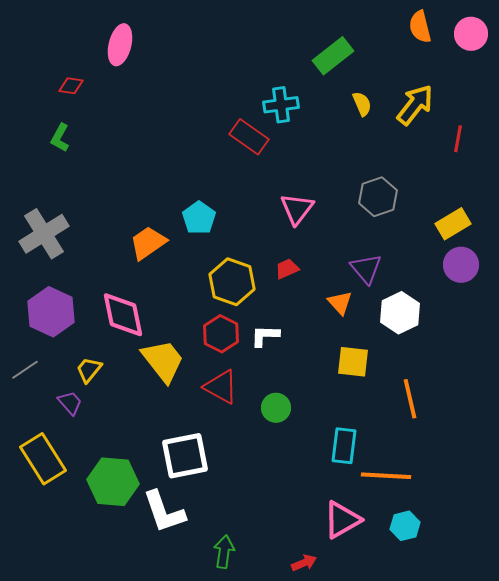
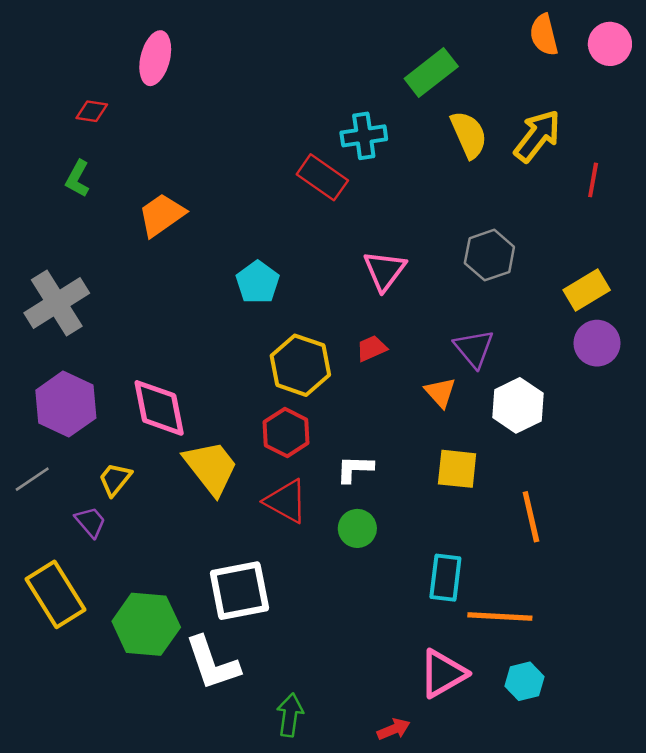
yellow semicircle: (362, 104) -> (469, 135), size x1.5
orange trapezoid: (148, 243) -> (162, 215), moved
white L-shape: (265, 336) -> (355, 469), moved

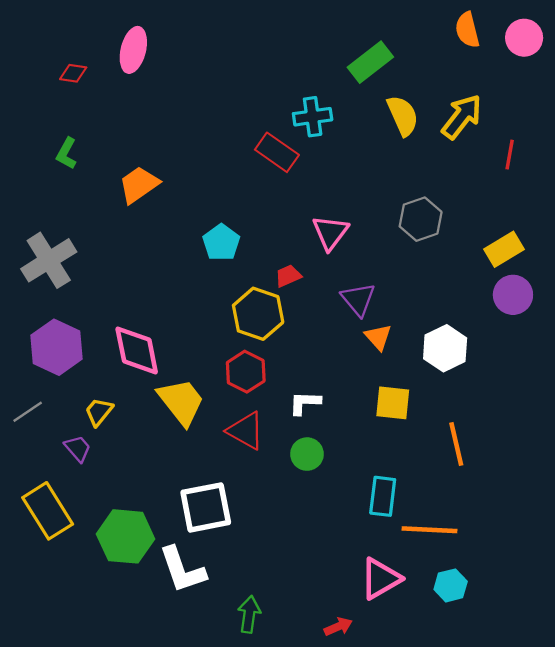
red diamond: (92, 111) -> (73, 73), moved
red trapezoid: (372, 348) -> (288, 276), moved
purple triangle: (474, 348) -> (358, 299), moved

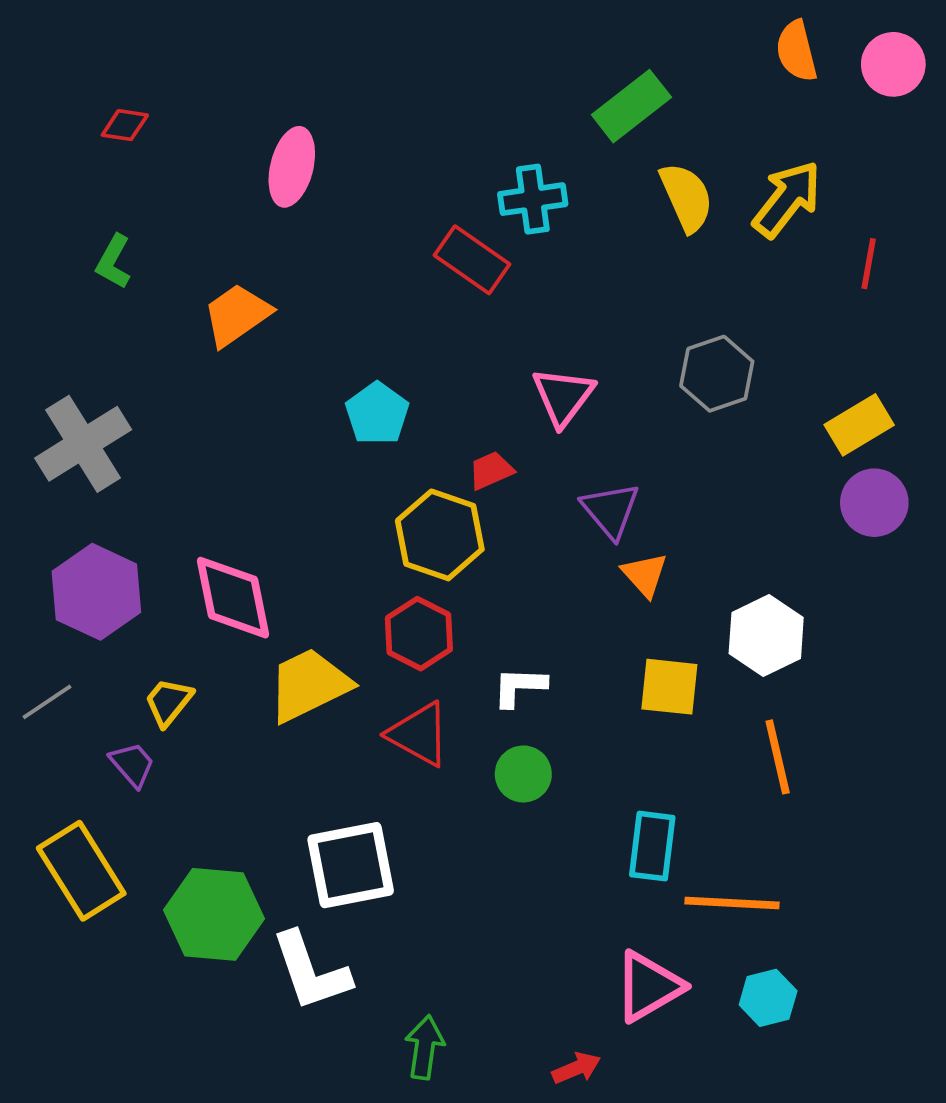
pink ellipse: (133, 50) -> (292, 167), moved
white hexagon: (445, 348) -> (766, 635), moved
yellow trapezoid: (181, 402) -> (309, 685), turned -78

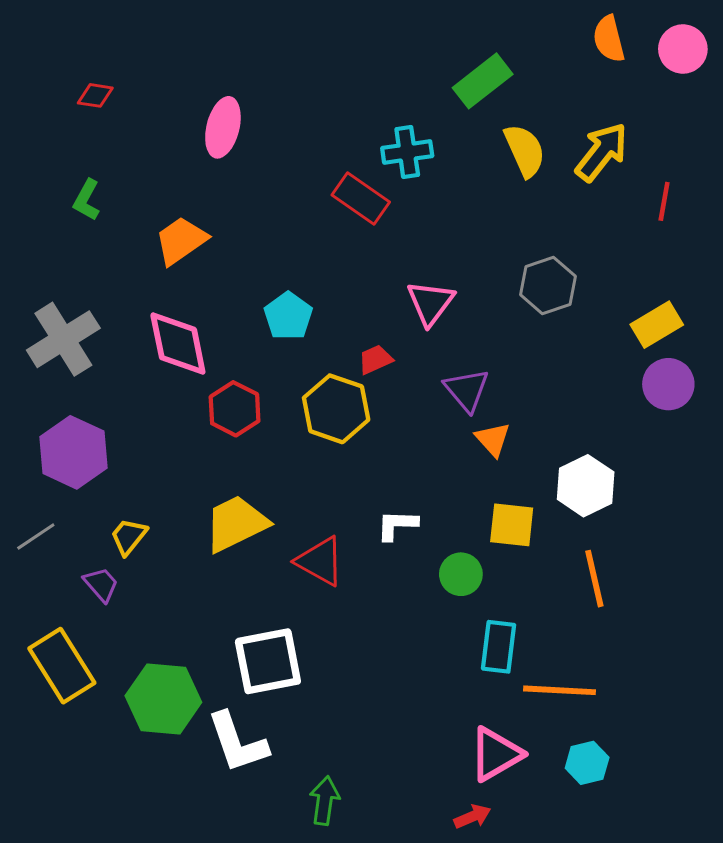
pink diamond: (233, 598) -> (178, 344), moved
red hexagon: (419, 634) -> (235, 409), moved
green circle: (523, 774) -> (461, 574), moved
red arrow: (576, 1068) -> (472, 817), moved

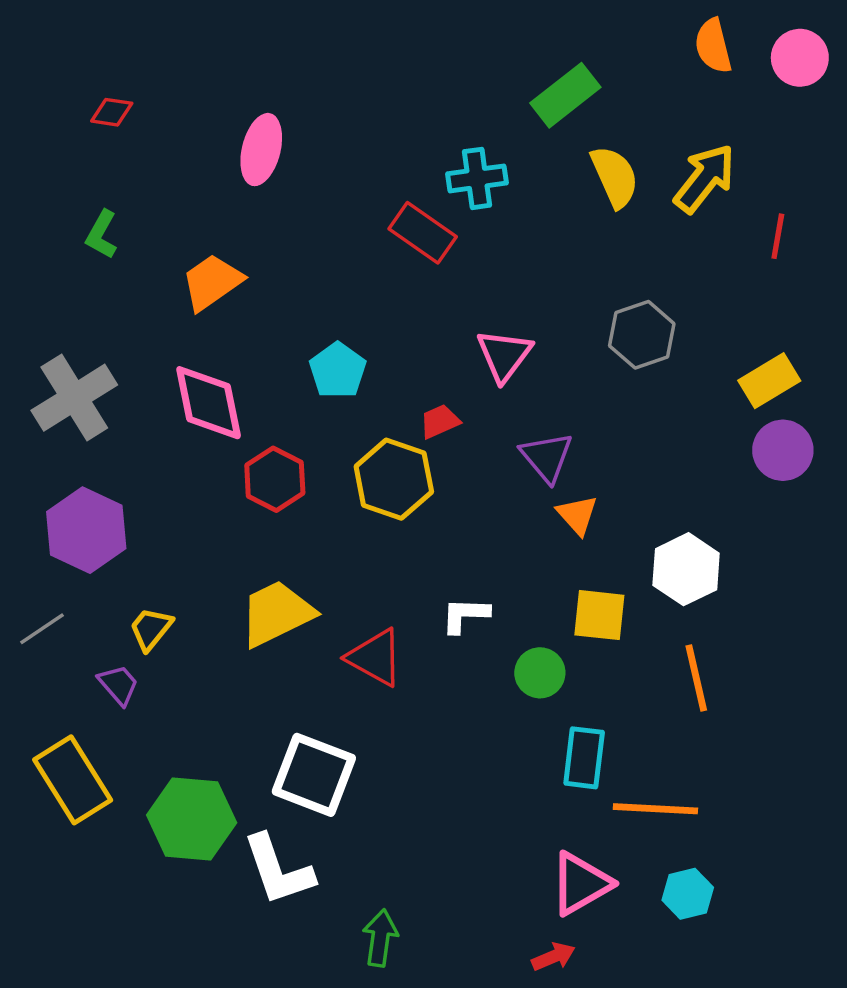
white square: (268, 661) -> (314, 775), turned 32

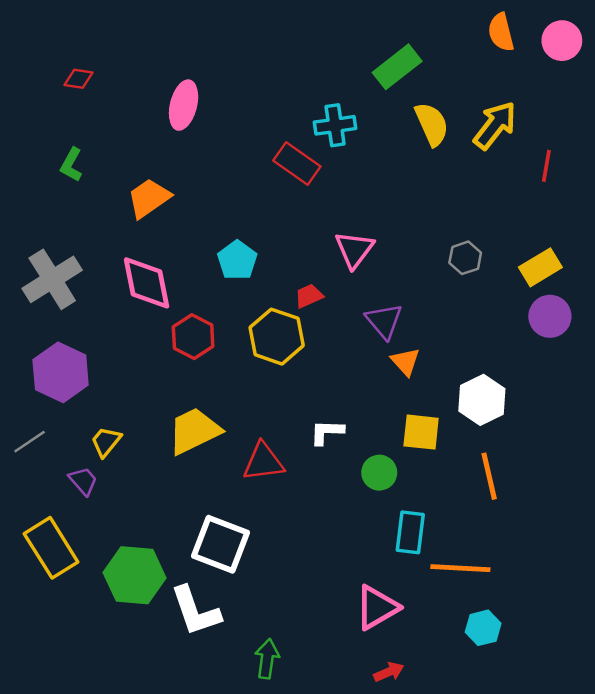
gray hexagon: (642, 335) -> (465, 258), moved, size x0.7
red triangle: (375, 658) -> (263, 462), turned -36
pink triangle: (581, 884) -> (377, 607), moved

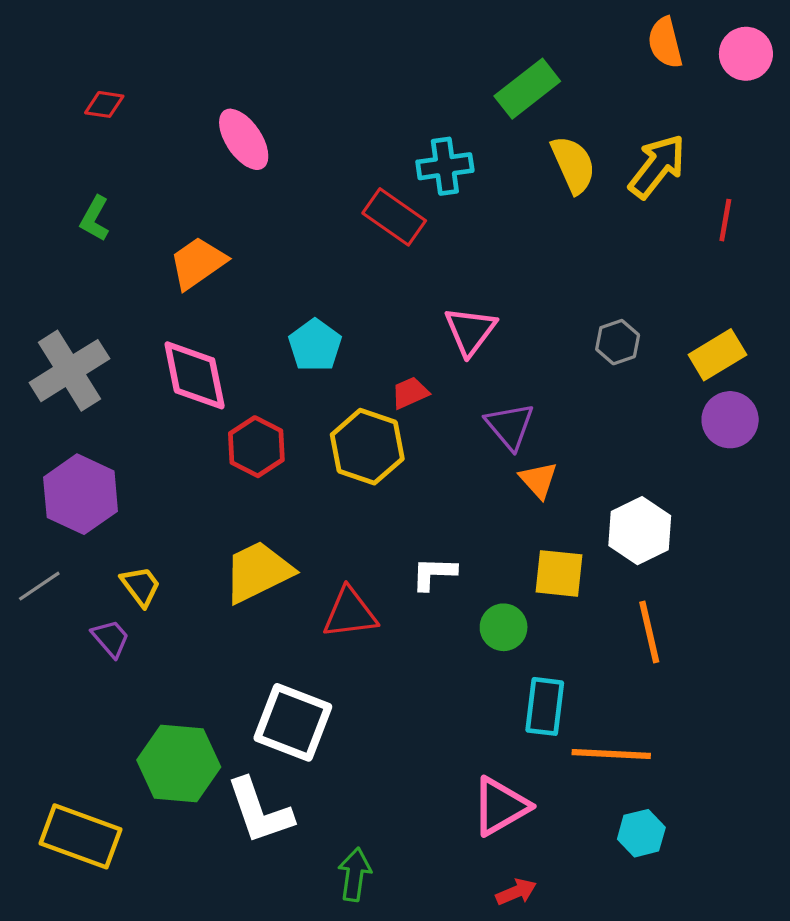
pink ellipse: (184, 105) -> (244, 139), turned -48
yellow trapezoid: (106, 442) -> (141, 586), turned 104
yellow rectangle: (51, 548) -> (81, 836), moved, turned -38

